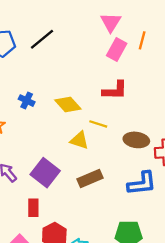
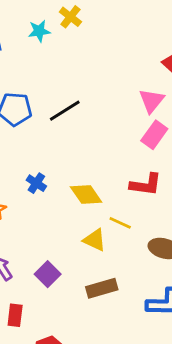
purple square: (45, 173) -> (48, 274), size x0.7
red rectangle: (33, 208) -> (15, 315), moved

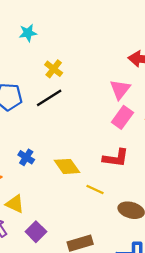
yellow cross: (70, 17) -> (54, 69), moved
yellow triangle: (95, 240) -> (15, 204), moved

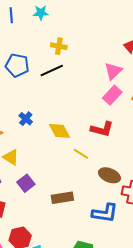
yellow cross: (54, 69) -> (59, 46), turned -35

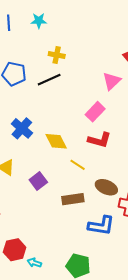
pink rectangle: (112, 95) -> (95, 112), moved
blue cross: (26, 119) -> (22, 128), size x1.5
purple square: (26, 183) -> (38, 181), moved
brown rectangle: (62, 198) -> (73, 199), moved

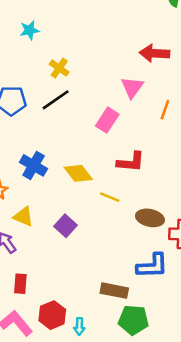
yellow cross: (57, 55) -> (59, 68), turned 35
pink rectangle: (95, 112) -> (107, 120), moved
brown rectangle: (73, 199) -> (114, 291), moved, turned 30
cyan arrow: (34, 263) -> (79, 326), turned -96

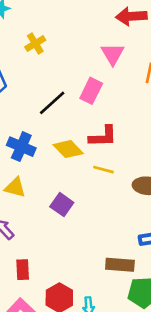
yellow cross: (59, 68) -> (35, 43), turned 30
black line: (56, 100) -> (52, 103), moved
red L-shape: (131, 162) -> (103, 136), moved
yellow triangle: (23, 217) -> (15, 187), moved

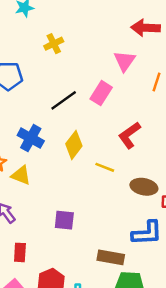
red L-shape: (103, 136) -> (129, 135), moved, turned 140
yellow diamond: (68, 149) -> (74, 145), turned 76
purple square: (62, 205) -> (64, 220), moved, turned -35

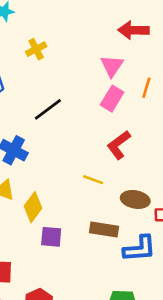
pink rectangle: (101, 93) -> (112, 99), moved
yellow diamond: (74, 145) -> (33, 207), moved
brown rectangle: (111, 257) -> (104, 230), moved

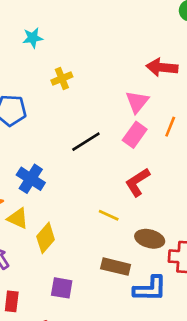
black line: (48, 109) -> (86, 142), moved
purple square: (51, 237) -> (62, 288), moved

